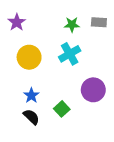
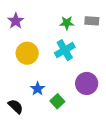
blue star: (31, 95) -> (38, 89), moved
black semicircle: (31, 117) -> (16, 106), moved

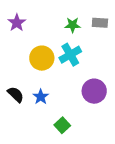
yellow circle: (27, 53) -> (42, 58), moved
green square: (57, 101) -> (62, 125), moved
black semicircle: (16, 106) -> (16, 94), moved

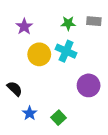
purple star: (17, 23) -> (24, 26), moved
cyan cross: (70, 55) -> (66, 51), turned -36
blue star: (41, 97) -> (30, 113), moved

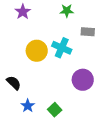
gray rectangle: (94, 21) -> (88, 32), moved
green star: (68, 23) -> (67, 11), moved
purple star: (24, 26) -> (23, 12), moved

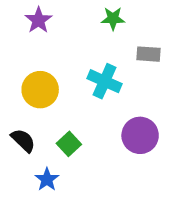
yellow circle: (37, 51) -> (40, 90), moved
green square: (55, 110) -> (69, 144), moved

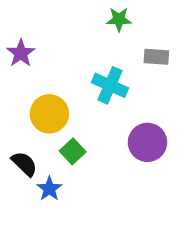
purple star: (38, 20) -> (21, 53), moved
yellow circle: (40, 90) -> (49, 114), moved
black semicircle: (23, 140) -> (24, 164), moved

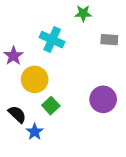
purple star: (21, 53) -> (13, 56), moved
cyan cross: (110, 85) -> (52, 40), moved

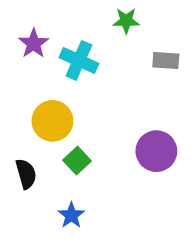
purple star: (13, 56) -> (34, 43), moved
black semicircle: (17, 114) -> (26, 174), turned 30
blue star: (35, 132) -> (71, 215), moved

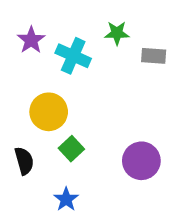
green star: (126, 21) -> (117, 33), moved
purple circle: (156, 151) -> (141, 161), moved

